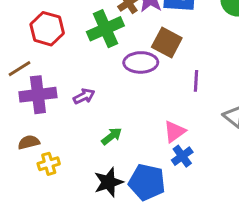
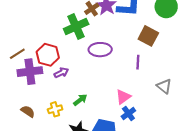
red hexagon: (47, 29) -> (48, 55), moved
brown square: (167, 43) -> (148, 36), moved
brown semicircle: (29, 142) -> (28, 111), moved, turned 48
yellow cross: (49, 164) -> (55, 109), moved

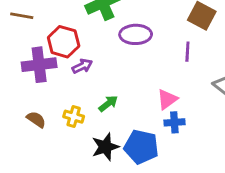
brown line: (17, 54) -> (22, 16), moved, turned 42
yellow cross: (55, 109) -> (74, 117), turned 32
blue cross: (128, 114) -> (174, 122), turned 32

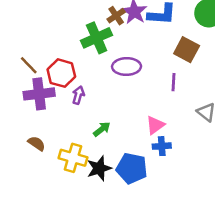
brown line: (22, 16) -> (29, 65), moved, turned 36
purple arrow: (82, 66) -> (78, 95), turned -48
yellow cross: (74, 117) -> (73, 158), moved, size x1.5

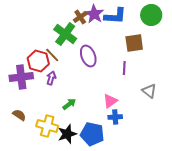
green cross: (97, 38) -> (65, 34), turned -30
brown square: (187, 50) -> (134, 43), turned -36
brown line: (29, 65) -> (52, 55), moved
purple ellipse: (127, 67) -> (88, 56), turned 70

